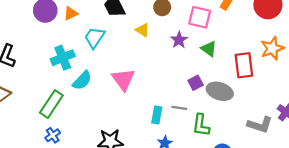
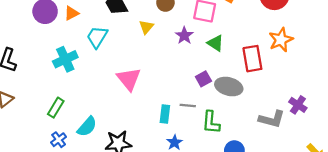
yellow triangle: (143, 30) -> (146, 27), turned 40
cyan semicircle: (82, 81) -> (87, 127), moved
green rectangle: (51, 104) -> (56, 108), size x0.7

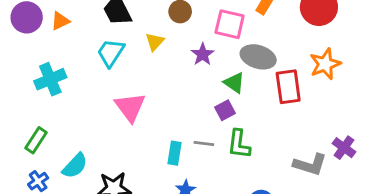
cyan trapezoid: (97, 37) -> (111, 53), moved
green triangle: (215, 43) -> (234, 83), moved
gray ellipse: (229, 87) -> (258, 57), moved
green L-shape: (211, 122) -> (239, 144), moved

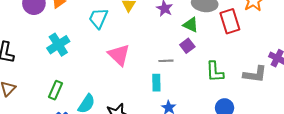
gray line: (204, 143) -> (166, 61), moved
green L-shape: (239, 144) -> (215, 72), moved

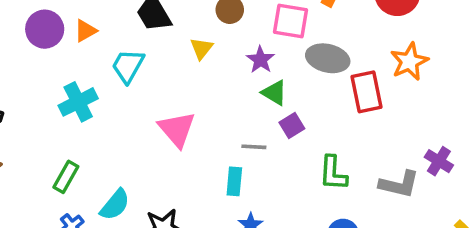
cyan trapezoid: (98, 18) -> (128, 66), moved
green triangle: (191, 25) -> (274, 93), moved

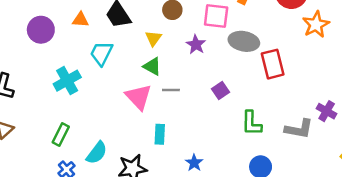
orange triangle: (85, 31) -> (81, 20), moved, turned 36
orange star: (409, 62) -> (316, 24), moved
green triangle: (274, 93) -> (152, 66), moved
gray line: (254, 147) -> (171, 90), moved
cyan rectangle: (234, 181) -> (160, 134), moved

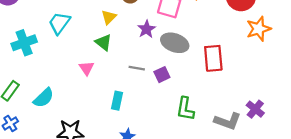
gray ellipse: (244, 41) -> (175, 43), moved
gray line: (171, 90) -> (137, 68), moved
pink triangle: (139, 97) -> (87, 68), size x0.6
cyan rectangle: (160, 134) -> (117, 101), moved
cyan semicircle: (97, 153) -> (44, 98), moved

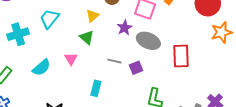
cyan semicircle: (44, 98) -> (41, 67), moved

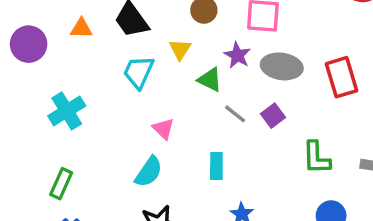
cyan trapezoid: (49, 19) -> (139, 72), moved
green triangle: (87, 37) -> (210, 80), moved
gray line: (114, 61) -> (235, 114), turned 40
cyan semicircle: (41, 67) -> (149, 172), moved

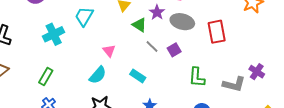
cyan trapezoid: (139, 72) -> (84, 16), moved
cyan rectangle: (216, 166) -> (138, 76), turned -63

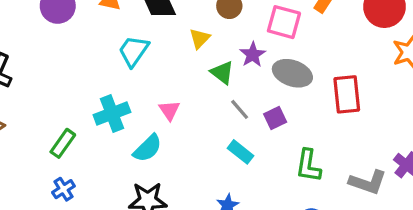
cyan cross: (54, 34) -> (112, 114), moved
cyan rectangle: (138, 76) -> (240, 152), moved

